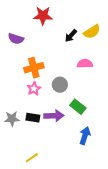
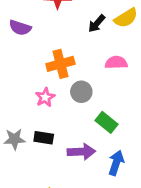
orange cross: (34, 68) -> (60, 64), moved
purple arrow: (54, 116) -> (81, 152), moved

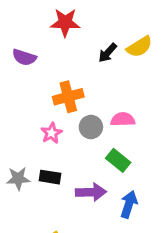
pink semicircle: (116, 63) -> (123, 119), moved

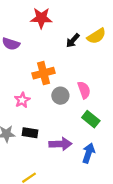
pink semicircle: (123, 119) -> (84, 90), turned 72
pink star: (52, 133) -> (22, 100), moved
green rectangle: (118, 160) -> (91, 119), moved

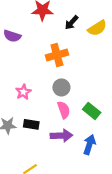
black arrow: (73, 40) -> (72, 23), moved
orange cross: (44, 73) -> (57, 55), moved
pink semicircle: (84, 90) -> (64, 110), moved

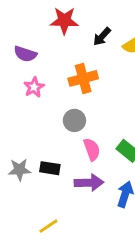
gray circle: (61, 87) -> (74, 120), moved
pink star: (23, 92) -> (34, 87), moved

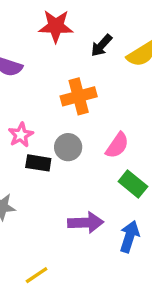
pink star: (34, 87) -> (21, 135), moved
pink semicircle: (92, 149) -> (117, 145), moved, turned 55
black rectangle: (50, 168) -> (38, 163), moved

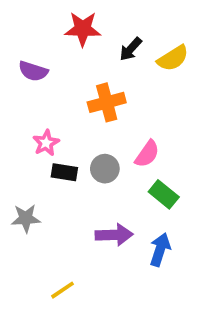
gray circle: (68, 147) -> (105, 169), moved

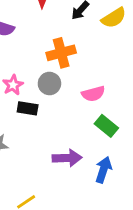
pink semicircle: (147, 154) -> (93, 94), turned 40
gray circle: (105, 169) -> (49, 84), moved

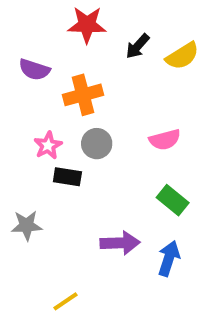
orange cross: (61, 53) -> (83, 95), moved
pink semicircle: (93, 94) -> (165, 140), moved

